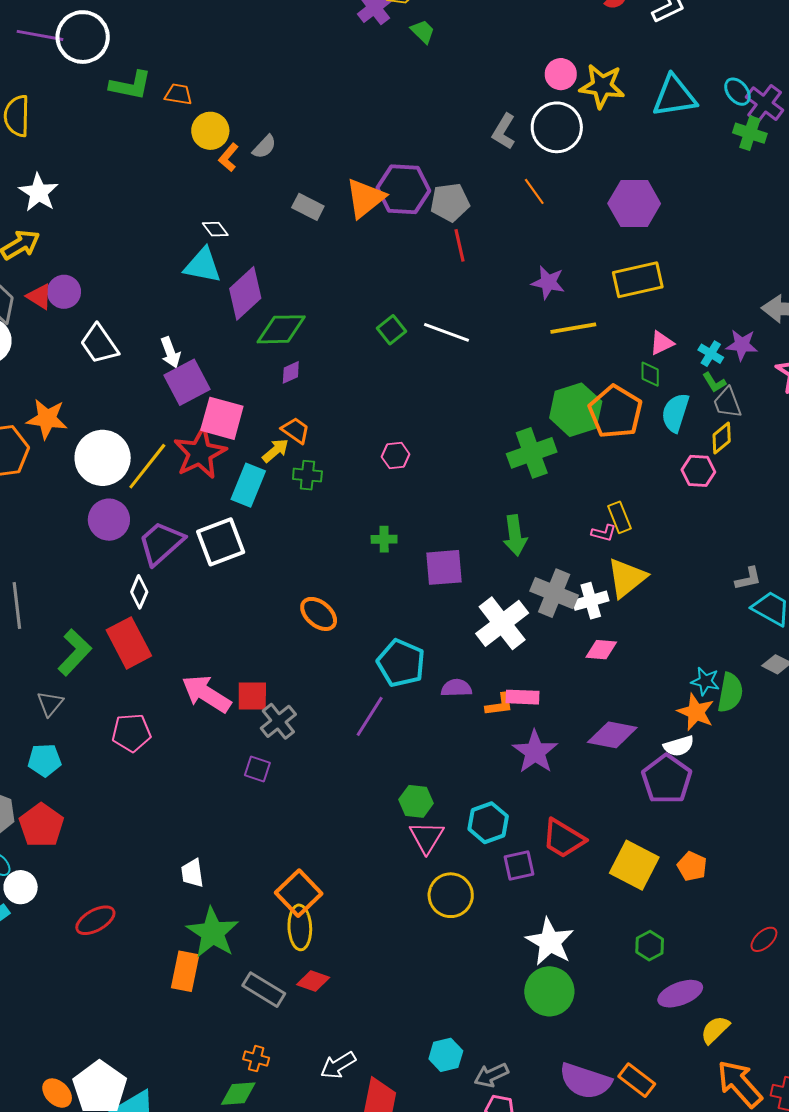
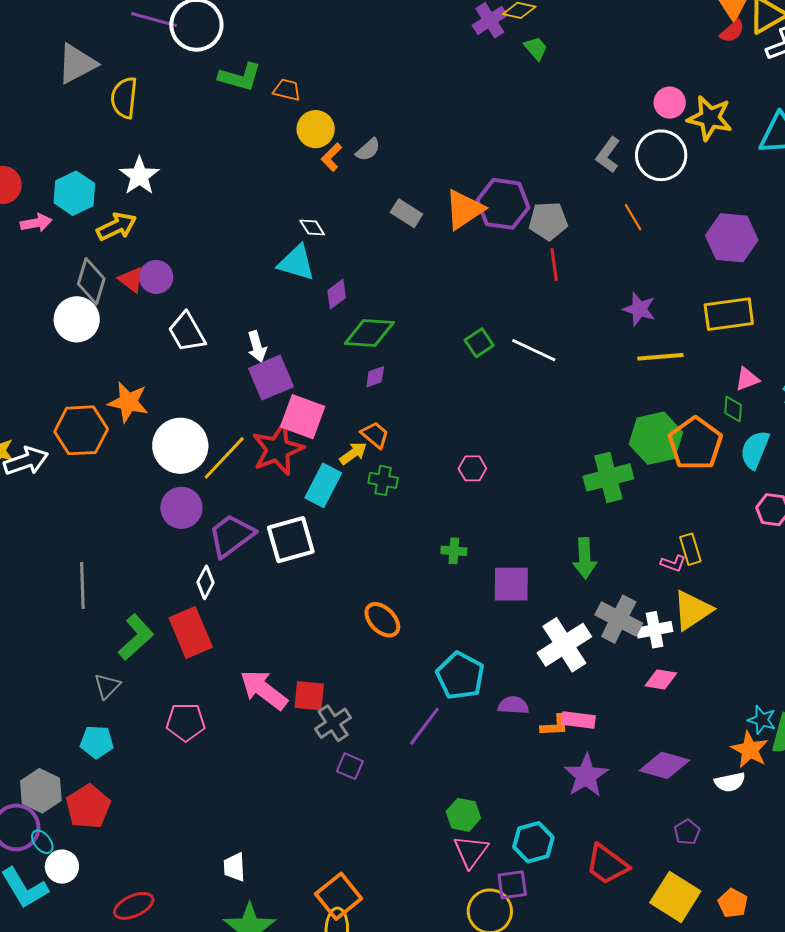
purple diamond: (245, 293) -> (337, 294), size x0.6
purple square: (257, 769) -> (350, 766), moved
purple pentagon: (667, 779) -> (687, 832), moved, size x0.5
purple square: (519, 866) -> (512, 885), moved

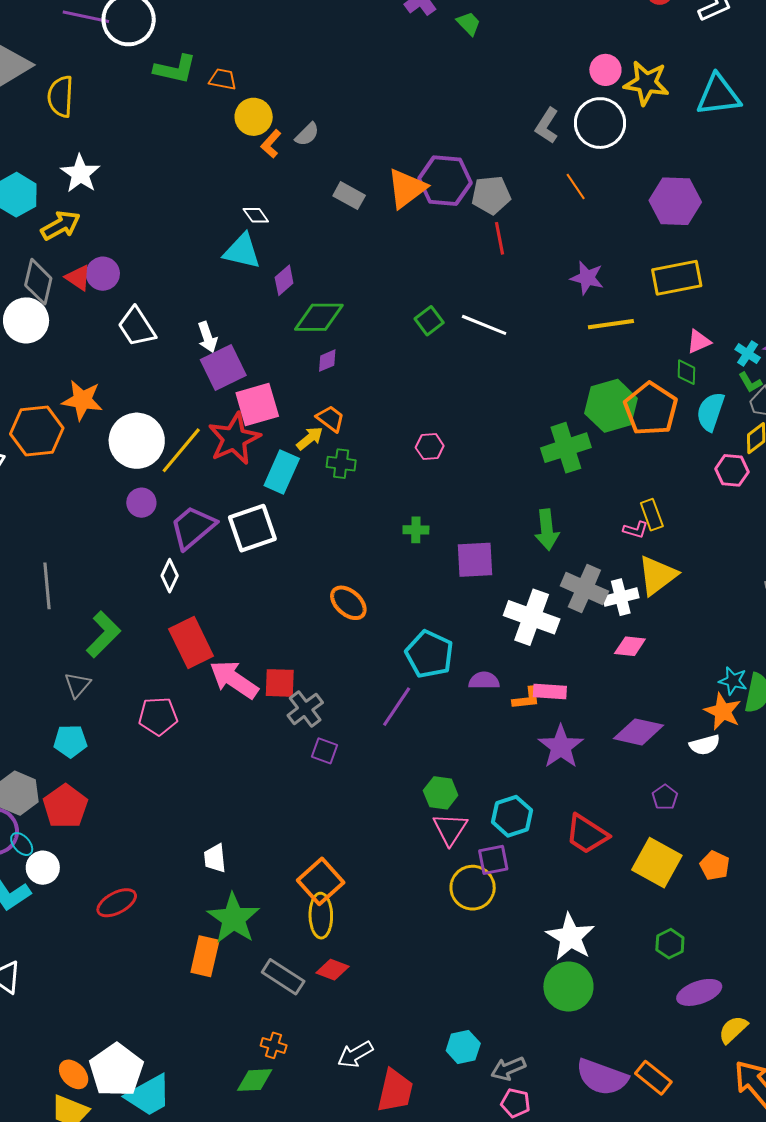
pink square: (303, 417) -> (257, 405), turned -33
purple circle: (181, 508) -> (141, 503), size x0.7
red rectangle: (191, 632) -> (191, 643), moved
white cross: (564, 645) -> (532, 617), turned -34

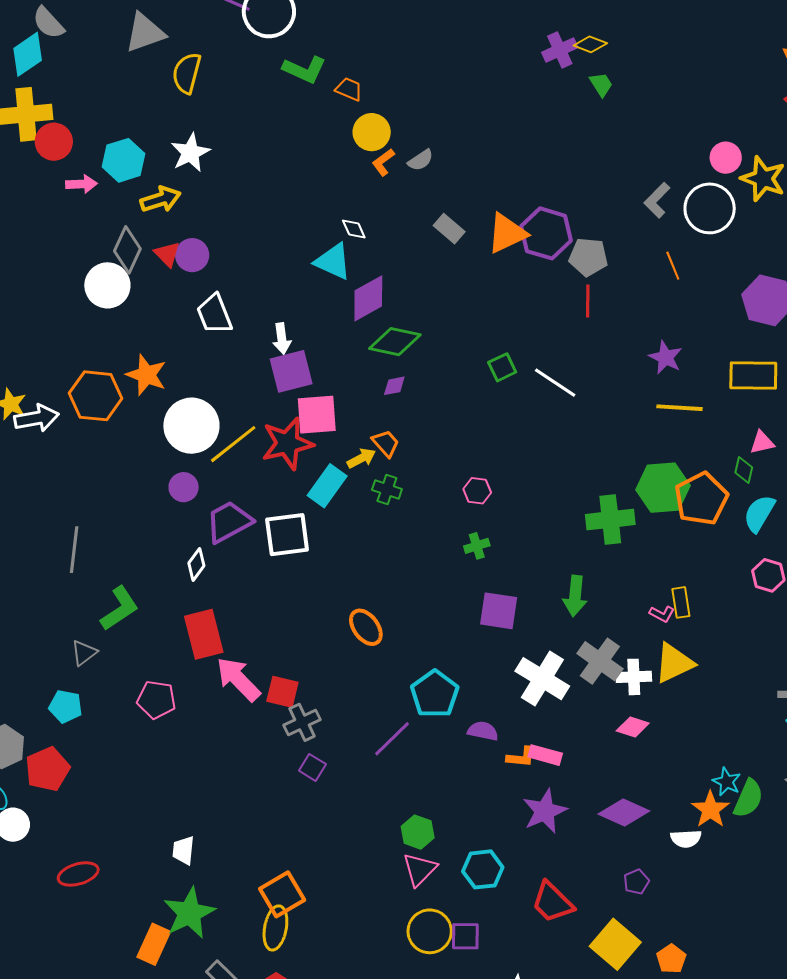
purple diamond: (284, 280) -> (368, 298), size x1.6
green cross: (416, 530) -> (477, 546), moved, turned -30
purple square: (493, 860) -> (465, 936), moved

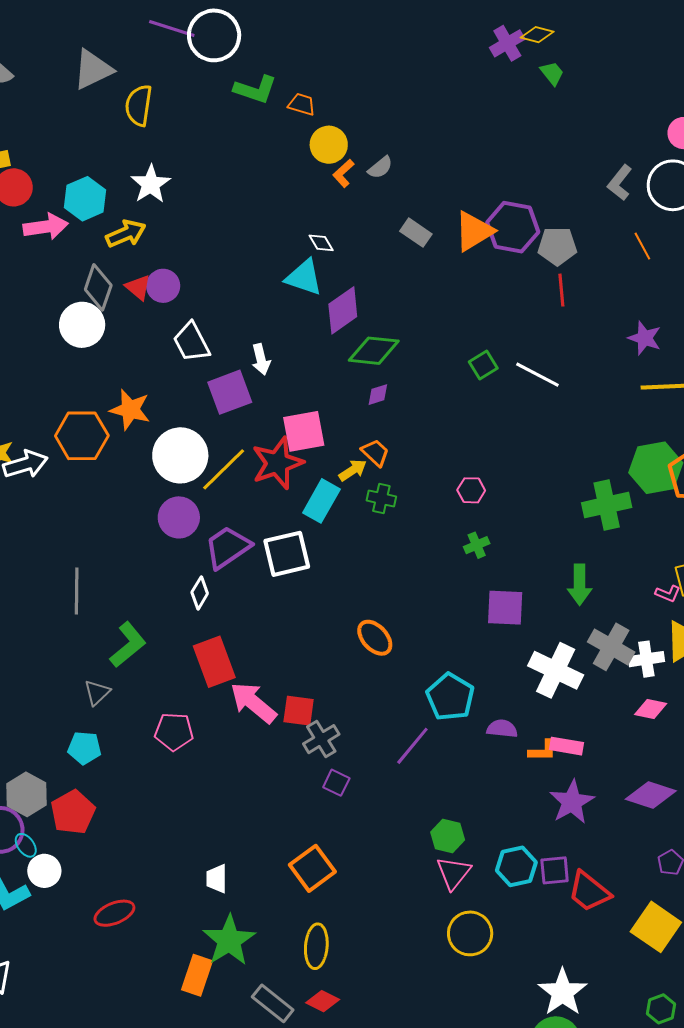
pink arrow: (82, 184) -> (46, 227), size x1.4
purple square: (291, 371) -> (230, 392), moved
purple circle: (184, 487) -> (179, 517), size x1.4
orange square: (282, 894) -> (312, 868), moved
purple square: (465, 936) -> (555, 870), moved

